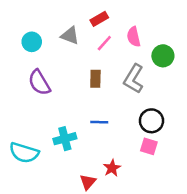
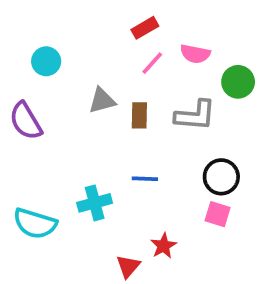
gray triangle: (70, 35) -> (102, 100), moved, turned -36
pink semicircle: (134, 37) -> (195, 54), turned -66
gray L-shape: (134, 79) -> (195, 115), turned -116
purple semicircle: (39, 83) -> (26, 121), moved

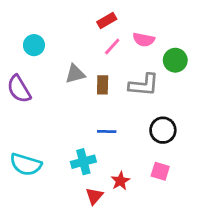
cyan cross: (95, 203) -> (83, 162), moved
pink square: (218, 214) -> (160, 171), moved

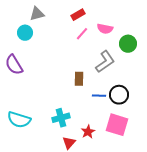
gray triangle: (75, 74) -> (37, 14), moved
brown rectangle: (103, 85) -> (79, 79), moved
gray L-shape: (144, 85) -> (105, 62), turned -40
blue line: (107, 132) -> (99, 96), moved
pink square: (160, 171) -> (117, 125), size x1.6

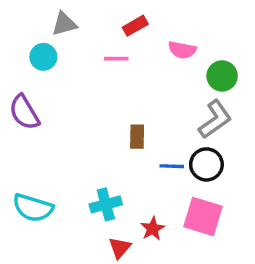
pink line: (82, 34) -> (116, 59), moved, turned 48
gray L-shape: (105, 62) -> (215, 119), moved

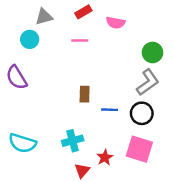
red rectangle: (135, 26) -> (83, 12), moved
pink semicircle: (182, 50) -> (116, 23), moved
brown rectangle: (137, 137) -> (85, 94), moved
blue line: (172, 166) -> (110, 110), moved

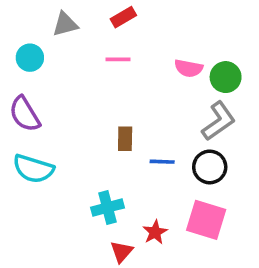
pink semicircle: (116, 23) -> (189, 68), moved
cyan circle: (30, 39) -> (30, 58), moved
cyan semicircle: (23, 143) -> (33, 169), moved

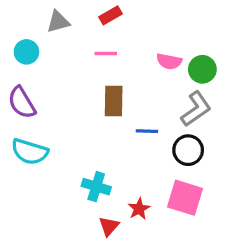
brown rectangle: (125, 139) -> (114, 101), moved, size x1.4
blue line: (162, 162) -> (147, 131), moved
cyan cross: (107, 208) -> (96, 187), turned 32

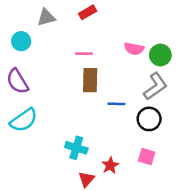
pink line: (106, 53) -> (84, 54), moved
cyan semicircle: (30, 152) -> (24, 120), turned -52
pink square: (185, 198) -> (147, 157), size x0.6

